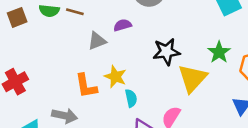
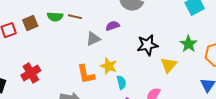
yellow triangle: (192, 78) -> (169, 65), size x0.7

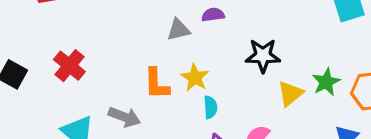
green star: (189, 44) -> (326, 82), moved
red cross: (31, 73) -> (69, 66), turned -30

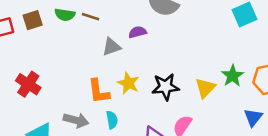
black star: (263, 56) -> (165, 87), moved
cyan semicircle: (210, 107) -> (112, 120), moved

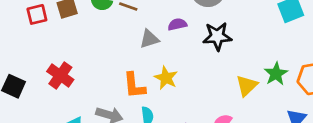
black star: (165, 87) -> (217, 36), moved

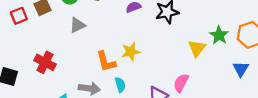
gray triangle: (149, 39) -> (77, 25), moved
yellow star: (166, 78) -> (131, 52), turned -30

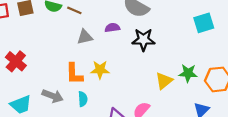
gray triangle: (77, 25) -> (85, 37), moved
green star: (219, 35) -> (188, 73), turned 30

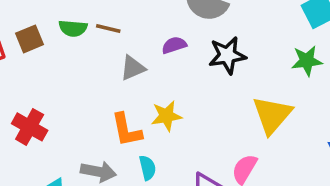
green star: (188, 73) -> (307, 61), moved
yellow triangle: (164, 81) -> (272, 115), size x1.4

